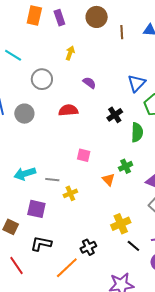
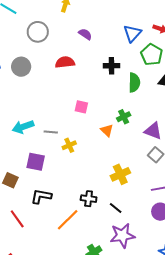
black cross: (115, 115) -> (111, 66), turned 35
black line: (133, 246) -> (116, 208), moved
black cross: (88, 247) -> (89, 199), turned 35

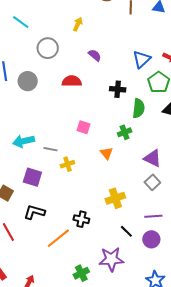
green cross: (124, 117) -> (125, 132), moved
black line: (116, 208) -> (126, 231), moved

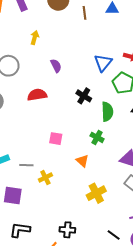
purple semicircle: (95, 55) -> (56, 66), turned 32
black cross: (118, 89) -> (84, 96), turned 35
green cross: (125, 132) -> (97, 137), turned -32
yellow cross: (115, 198) -> (96, 193), moved

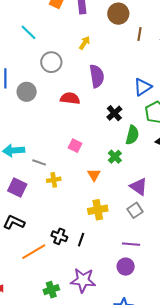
purple semicircle: (56, 66) -> (97, 76), size x1.6
black line: (114, 235) -> (81, 240), moved, turned 56

